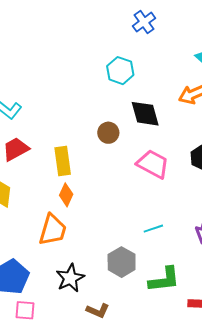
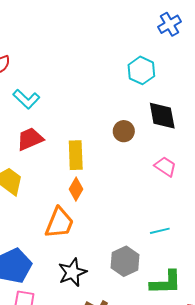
pink trapezoid: (153, 164) -> (165, 167), size x0.7

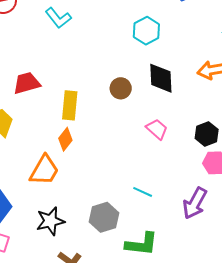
cyan L-shape: (26, 99) -> (58, 18), moved
cyan line: (160, 231) -> (143, 192), turned 30

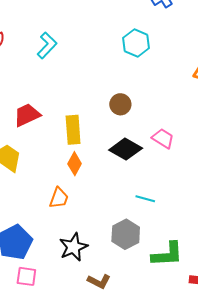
cyan L-shape: (58, 18) -> (47, 45), turned -88
black diamond: (161, 78) -> (126, 149), moved, turned -48
orange trapezoid: (44, 170) -> (59, 198), size x0.7
cyan line: (143, 192) -> (145, 199), moved

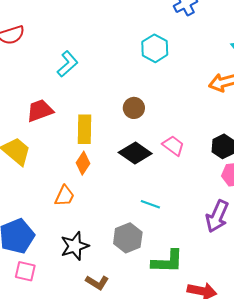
cyan L-shape: (47, 45) -> (68, 64), moved

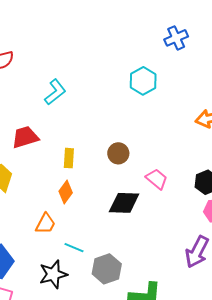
brown circle: (134, 108) -> (118, 153), moved
yellow rectangle: (85, 129) -> (69, 158), size x0.7
black diamond: (135, 153) -> (124, 203), moved, turned -36
cyan line: (150, 204) -> (74, 248), moved

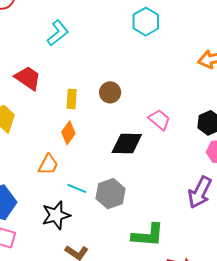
red trapezoid: (25, 137) -> (28, 78), turned 52
brown circle: (118, 153) -> (110, 92), moved
gray hexagon: (107, 269) -> (111, 194), moved

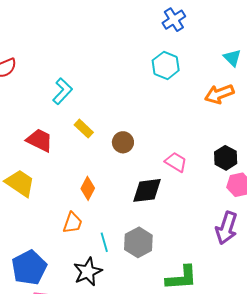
cyan hexagon: (146, 22) -> (166, 65), moved
yellow rectangle: (72, 99) -> (84, 129), moved, turned -42
cyan line: (77, 188) -> (104, 242), turned 60

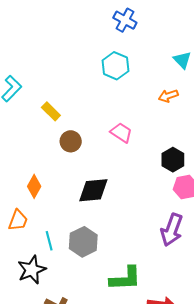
blue cross: (174, 20) -> (125, 20), turned -30
orange arrow: (219, 94) -> (168, 96), size x0.7
yellow rectangle: (84, 129) -> (51, 111), moved
pink trapezoid: (176, 162) -> (121, 133), moved

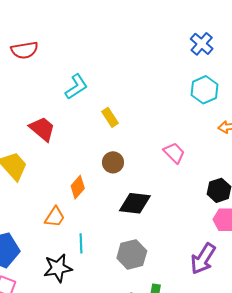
cyan hexagon: (115, 66) -> (204, 90), moved
brown circle: (71, 141) -> (113, 162), moved
gray hexagon: (83, 242) -> (132, 254), moved

